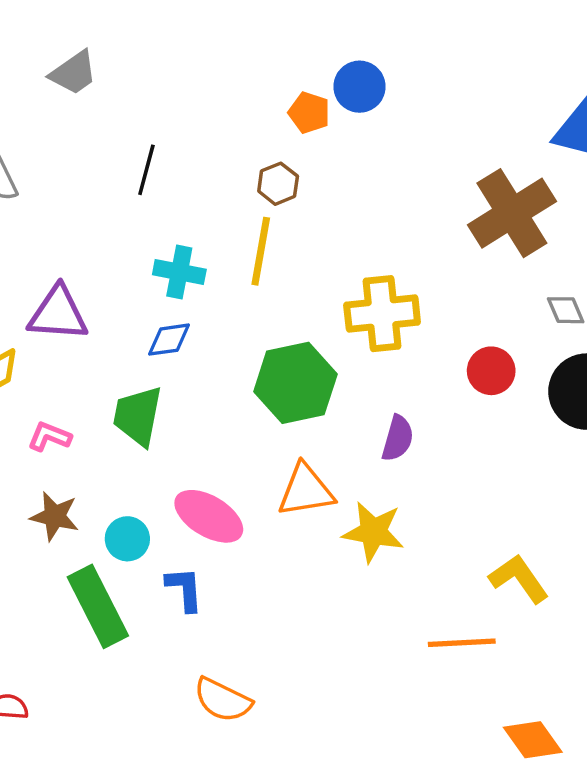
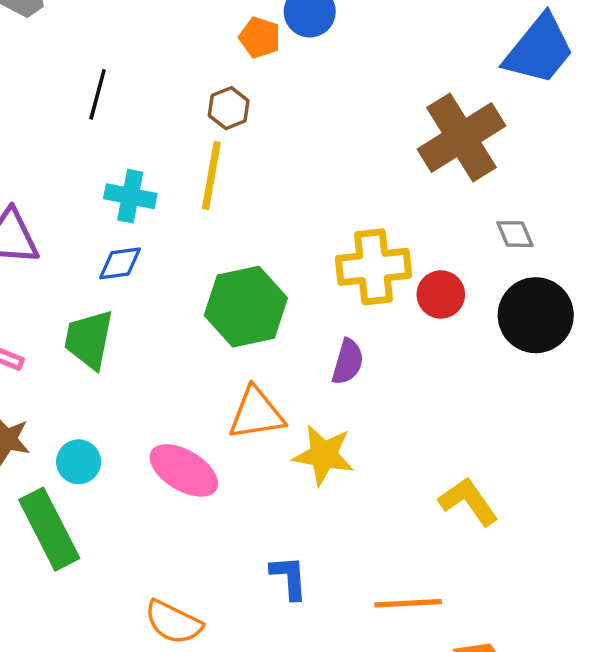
yellow cross: (382, 314) -> (374, 267), moved
pink ellipse: (209, 516) -> (184, 470), moved
blue L-shape: (185, 589) -> (289, 577), moved
orange line: (462, 643) -> (408, 603), moved

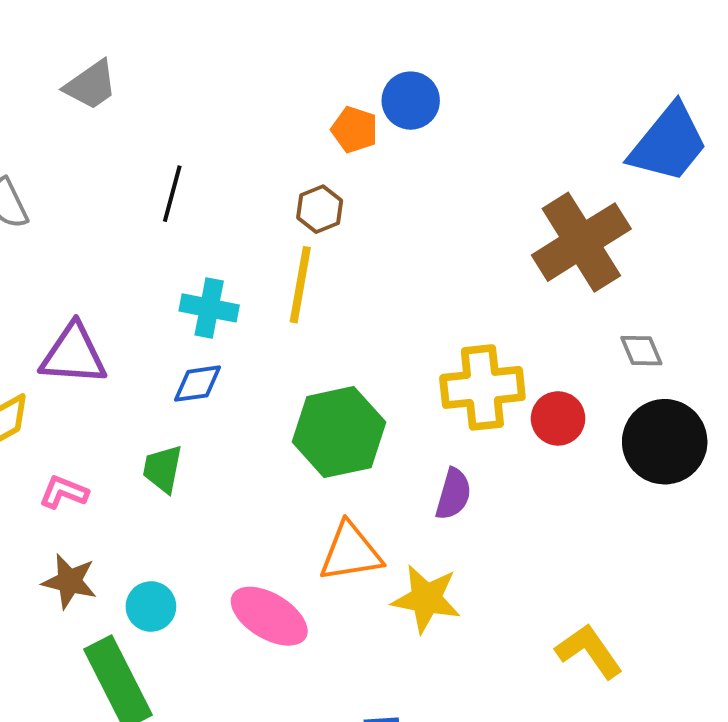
green trapezoid: (89, 339) -> (163, 469), size x0.7

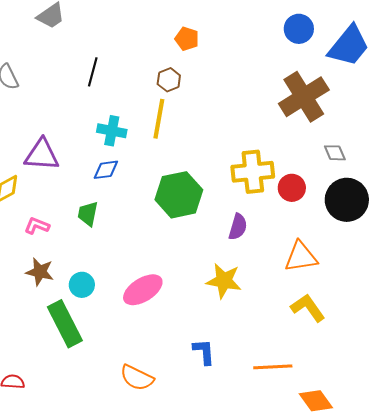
blue circle: (411, 101) -> (299, 29), moved
orange triangle: (351, 552) -> (301, 257), moved
pink ellipse: (269, 616) -> (143, 290), turned -63

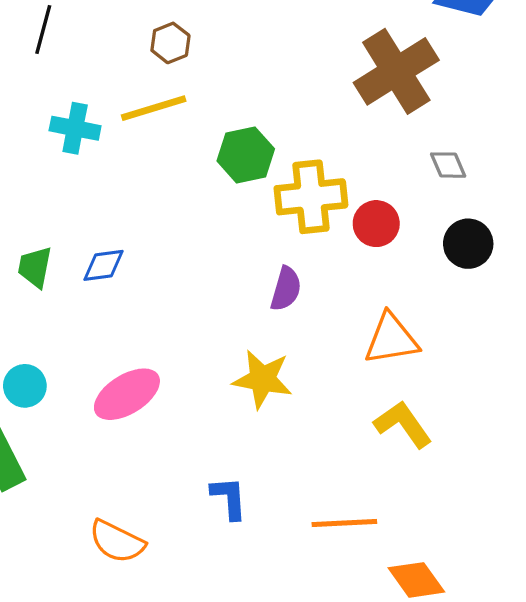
yellow line: (159, 119) -> (154, 108), turned 63
blue diamond: (106, 170) -> (104, 265), moved
green hexagon: (179, 195) -> (246, 155), moved, size x0.7
black circle: (347, 200) -> (468, 244), size x0.7

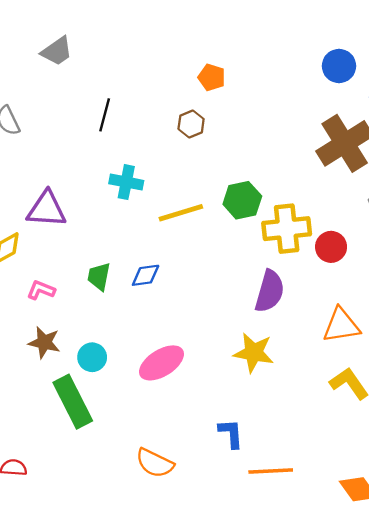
yellow line: (154, 108) -> (181, 213), moved
purple semicircle: (286, 289) -> (270, 291), size x1.4
orange line: (344, 523) -> (271, 471), moved

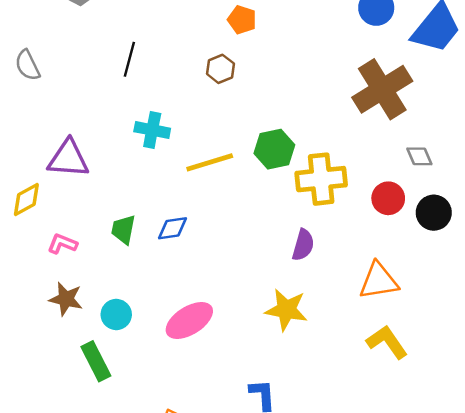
red circle: (331, 247) -> (388, 198), moved
purple semicircle: (270, 291) -> (303, 245), size x0.7
green rectangle: (73, 402) -> (96, 361), size x0.7

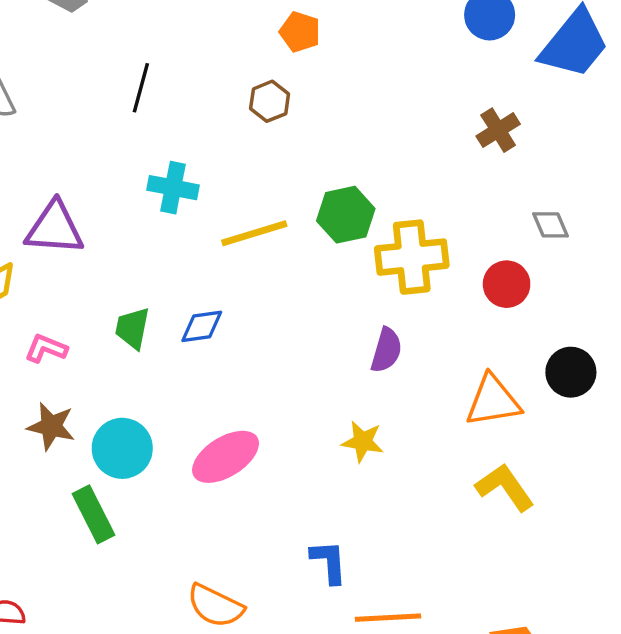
brown cross: (382, 89) -> (498, 130), size x0.5
black circle: (434, 213) -> (571, 372), moved
yellow star: (286, 310) -> (363, 442), size x0.7
cyan circle: (116, 314) -> (122, 448), size x1.4

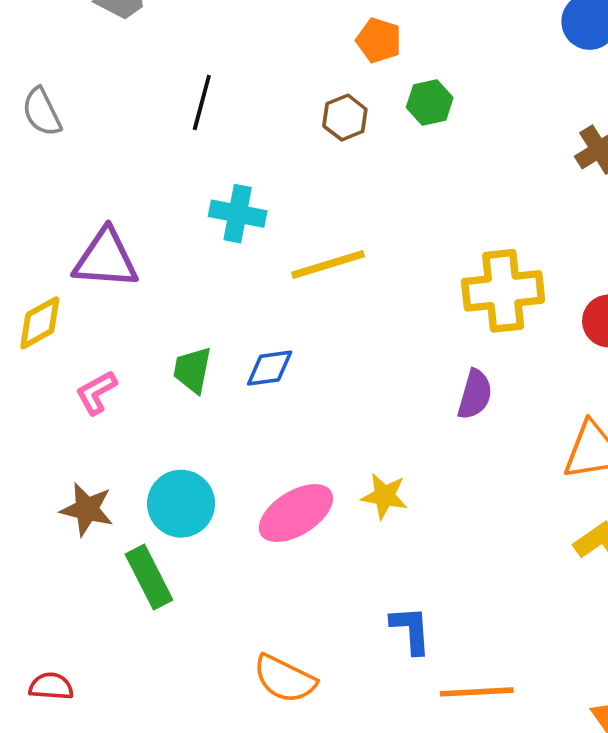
green hexagon: (346, 215) -> (430, 103), moved, size x0.7
pink L-shape: (46, 348) -> (96, 393), turned -51
brown star: (51, 426) -> (87, 509), moved
yellow star: (363, 442) -> (384, 496), moved

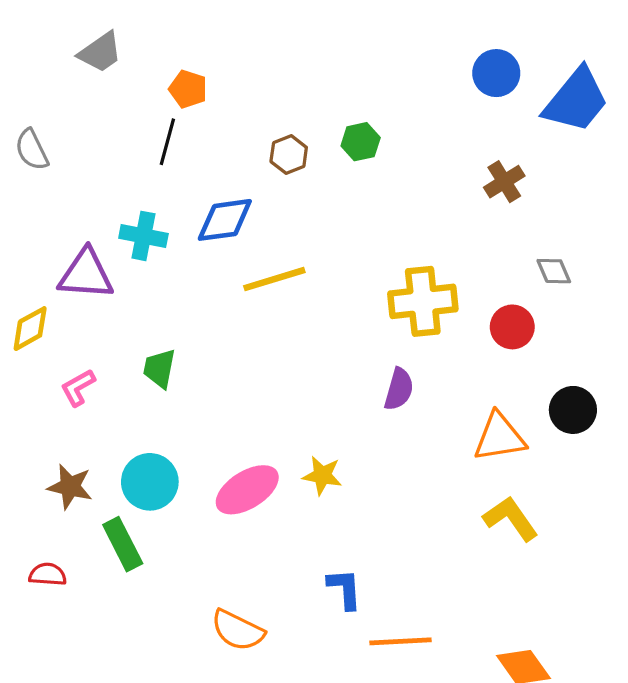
orange pentagon: (379, 40) -> (188, 89), moved
cyan cross: (238, 214) -> (143, 236), moved
blue diamond: (270, 368) -> (225, 220), moved, size x1.4
red semicircle: (51, 686) -> (48, 574), moved

